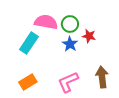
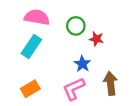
pink semicircle: (46, 22) -> (37, 17), moved
blue star: (70, 44) -> (82, 64), moved

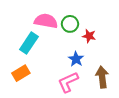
pink semicircle: (37, 17) -> (46, 21), moved
orange rectangle: (30, 89) -> (21, 73), moved

